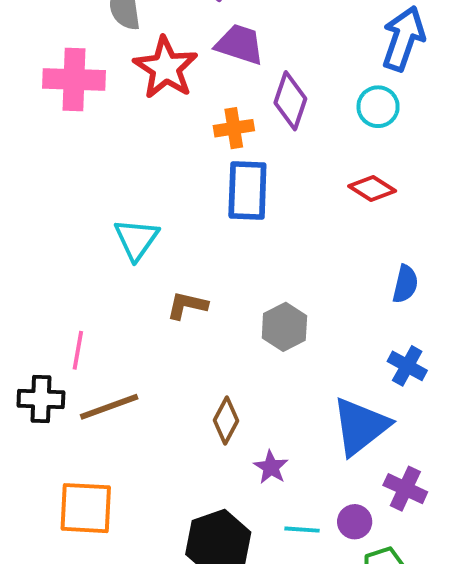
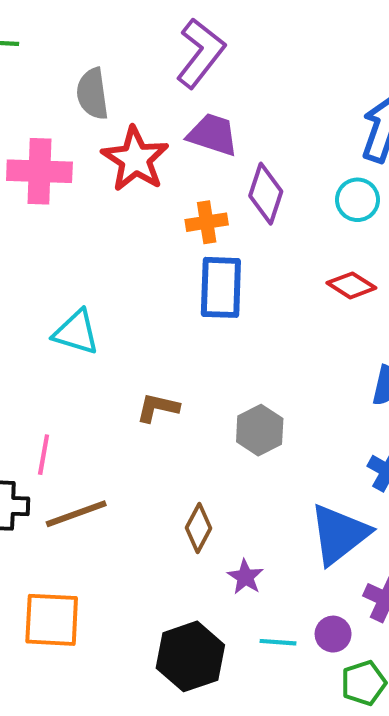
cyan triangle: (136, 239) -> (76, 332), moved, turned -48

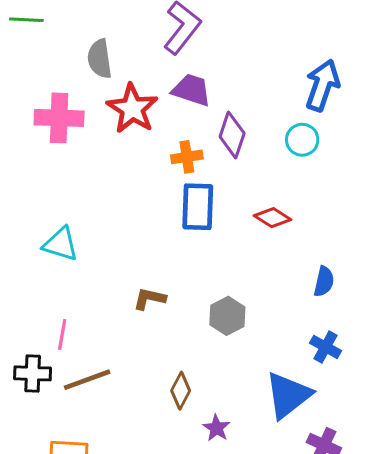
red diamond: (351, 285) -> (273, 218), moved
cyan triangle: (76, 332) -> (61, 244), moved

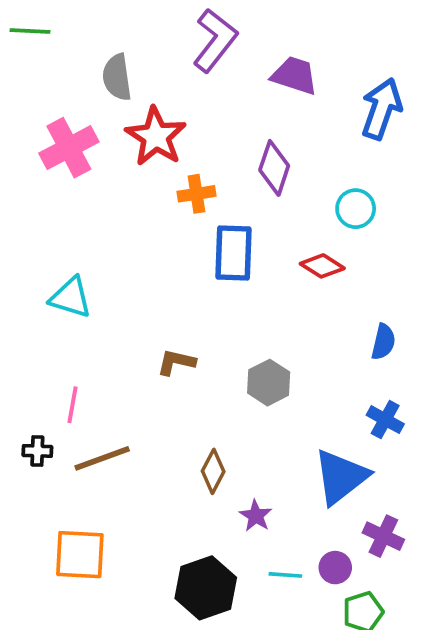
purple trapezoid: (192, 90) -> (295, 75), moved
pink cross: (59, 118) -> (69, 148), turned -30
cyan circle: (302, 140) -> (356, 209), moved
orange cross: (187, 157) -> (196, 194), moved
black cross: (33, 373) -> (37, 451), size x0.7

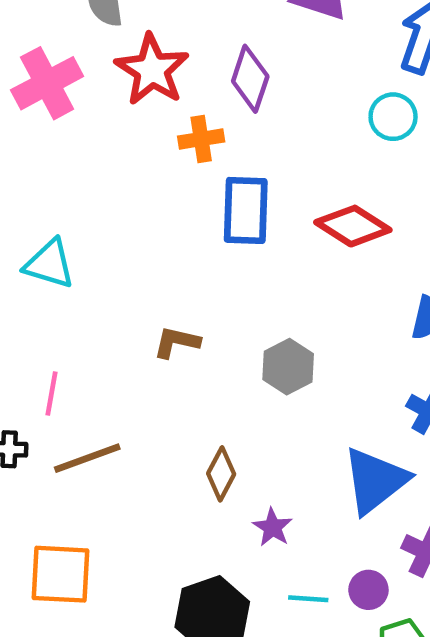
purple diamond: (274, 168) -> (250, 79), moved
cyan circle: (356, 209) -> (393, 117), moved
red diamond: (322, 266) -> (353, 226), size x1.4

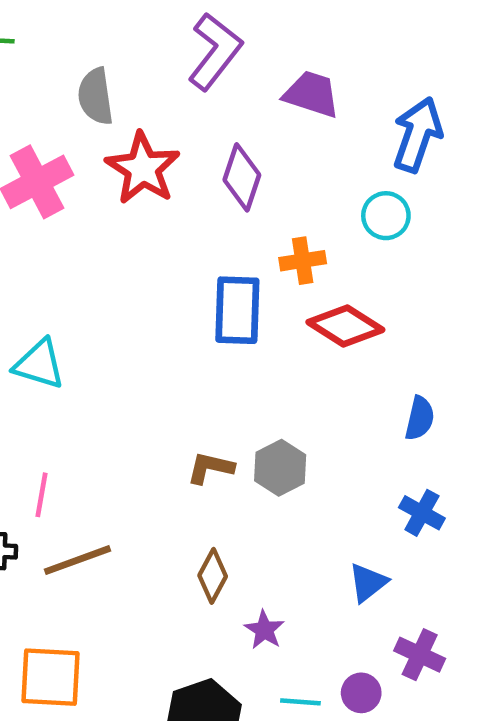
orange cross: (201, 139) -> (303, 261), moved
brown L-shape: (177, 342) -> (210, 468), moved
blue triangle: (375, 480) -> (368, 583), size x0.6

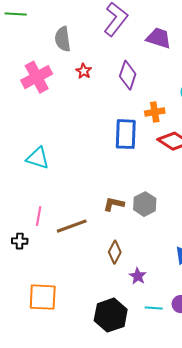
red star: (143, 168) -> (84, 71), size x0.5
brown line: (78, 560) -> (72, 226), moved

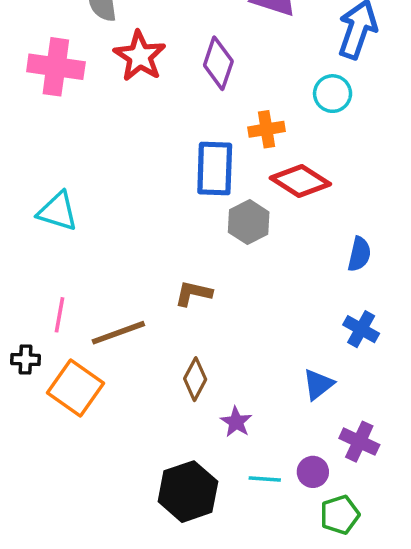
red star: (84, 71) -> (140, 56), size x1.8
pink cross: (37, 77) -> (56, 67), turned 36
gray hexagon: (145, 204) -> (249, 222), moved
orange square: (43, 297) -> (76, 388), moved, turned 32

